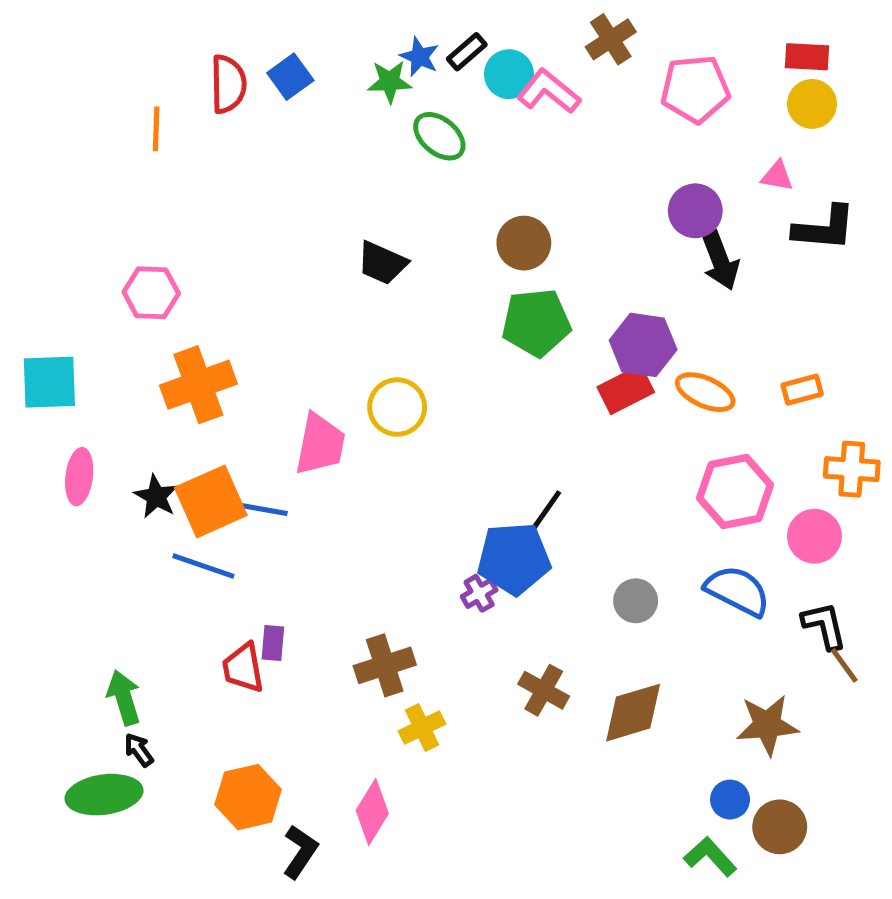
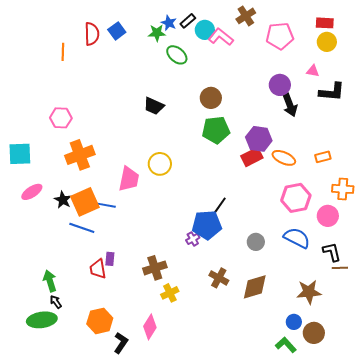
pink ellipse: (79, 477) -> (32, 192), turned 50
brown line: (844, 665) -> (340, 268), turned -56

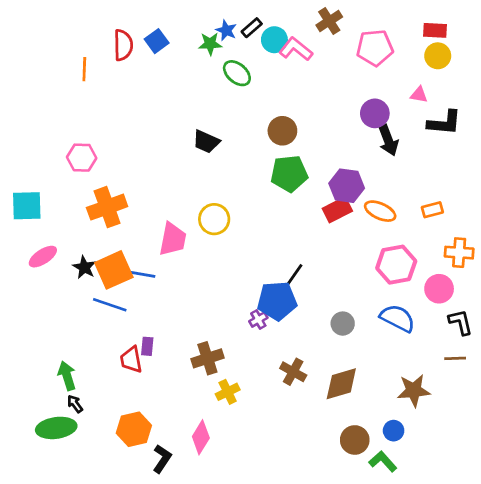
black L-shape: (332, 252) -> (460, 322), moved
brown circle: (314, 333) -> (355, 440), moved

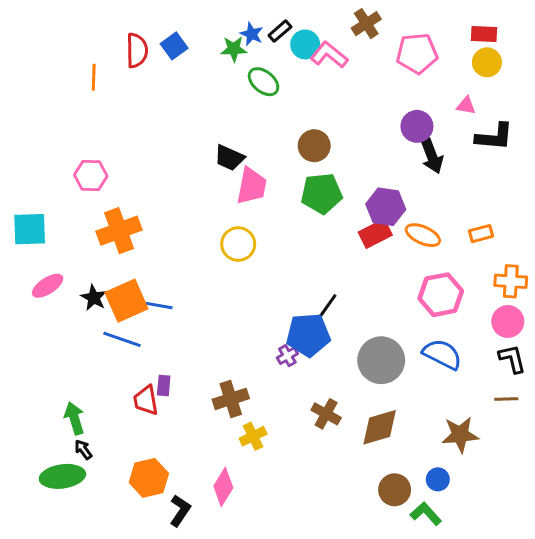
pink trapezoid: (173, 239) -> (252, 186), moved
pink circle: (439, 289) -> (508, 321), moved
gray circle: (343, 324) -> (381, 360), size x1.8

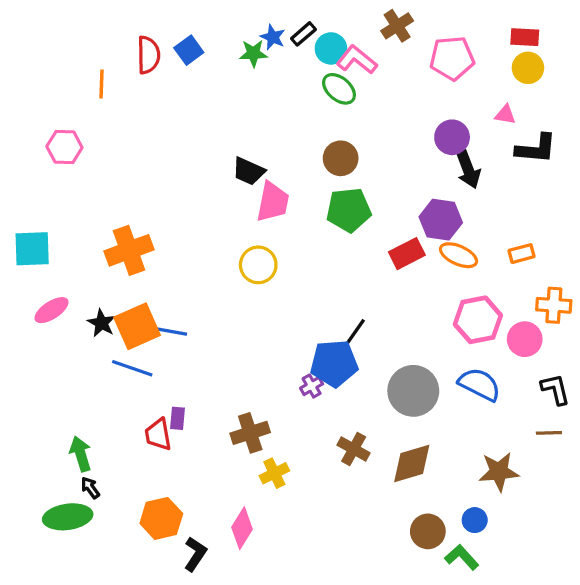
green ellipse: (264, 82) -> (339, 89), moved
pink hexagon: (91, 176) -> (64, 147), moved
purple hexagon: (386, 207) -> (441, 220), moved
pink circle: (508, 321) -> (525, 339), moved

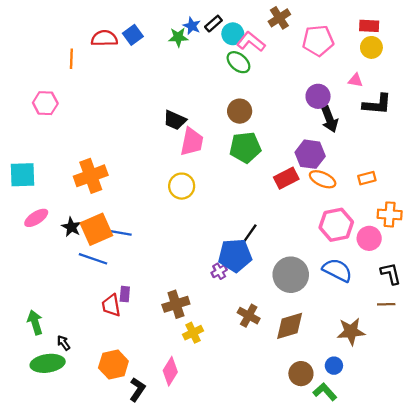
red semicircle: (148, 55) -> (104, 38), turned -90
green arrow: (81, 454) -> (35, 322), moved

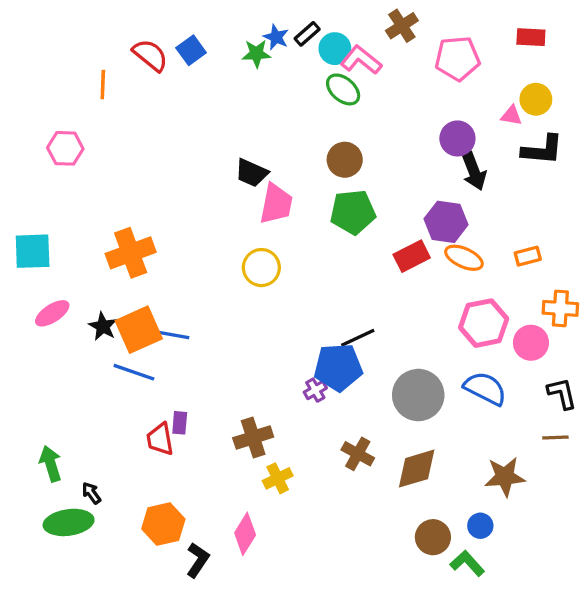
red semicircle: (104, 38) -> (150, 55), turned 40
yellow circle: (371, 47) -> (536, 99), moved
black line: (249, 235) -> (358, 338), turned 30

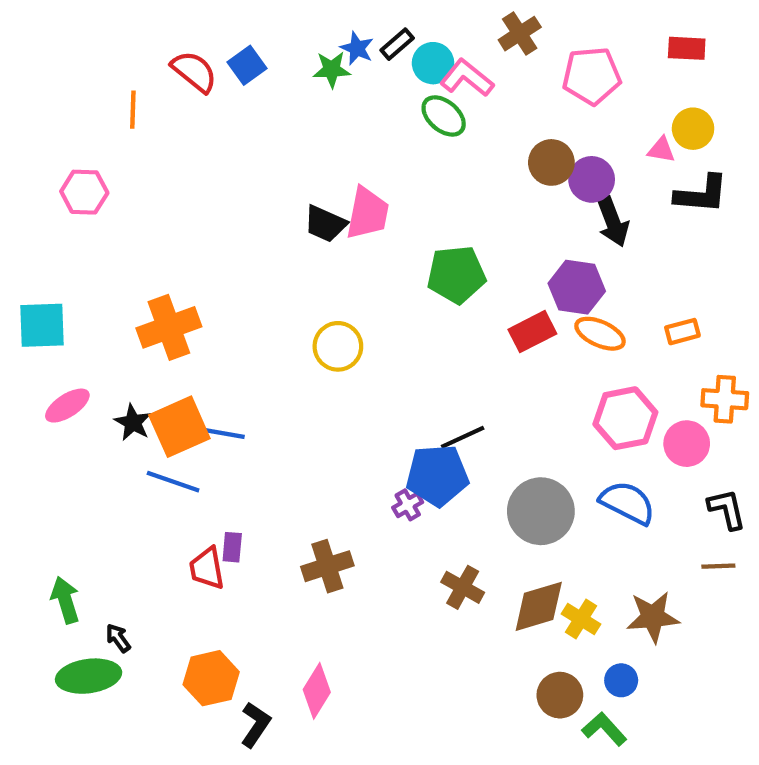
brown circle: (345, 160) -> (551, 162), moved
pink trapezoid: (276, 204) -> (368, 213), moved
yellow cross: (278, 478) -> (581, 619), moved, turned -32

